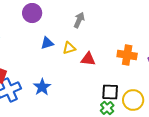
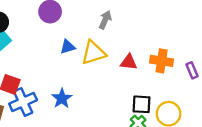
yellow triangle: (69, 48) -> (93, 53), size x1.6
red triangle: (88, 59) -> (129, 62), moved

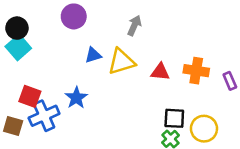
blue star: (62, 98) -> (76, 98), moved

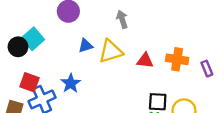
gray arrow: (134, 25) -> (122, 19), turned -42
black circle: (17, 28) -> (18, 47), moved
cyan square: (18, 47) -> (33, 39), moved

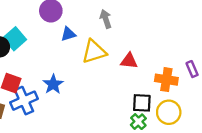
blue triangle: (86, 46) -> (68, 34), moved
orange cross: (177, 59) -> (166, 80), moved

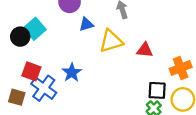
orange cross: (166, 80) -> (181, 68), turned -30
blue cross: (24, 101) -> (44, 88), turned -30

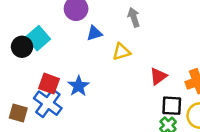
yellow triangle: (111, 41) -> (121, 52), size x0.7
red triangle: (145, 50) -> (158, 76), moved, turned -42
red square: (31, 71) -> (49, 84), moved

